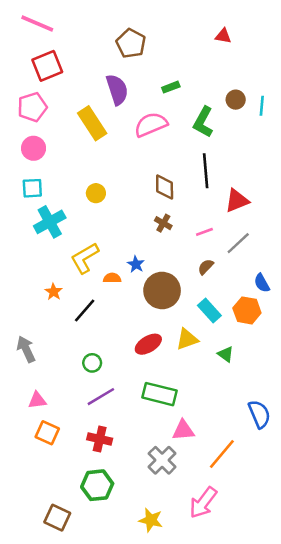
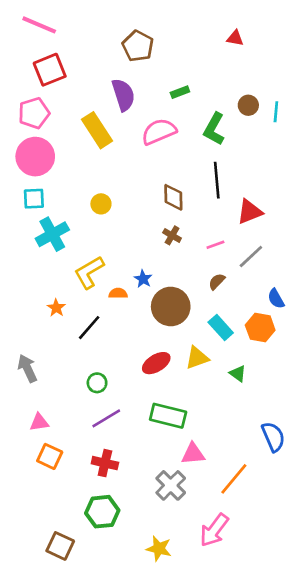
pink circle: (34, 148) -> (35, 157), size x1.5

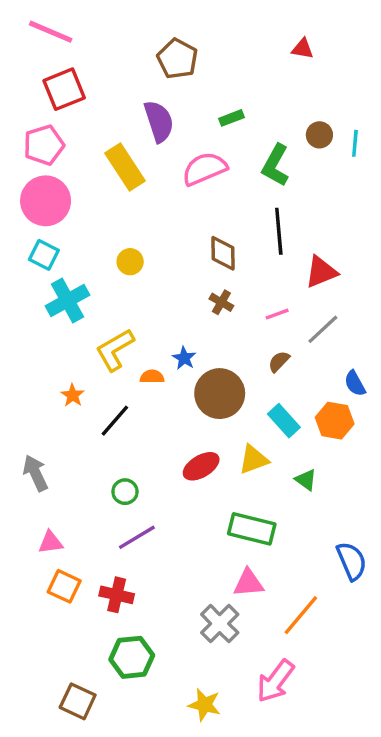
cyan square: (34, 199) -> (44, 255), turned 30
green rectangle: (168, 416) -> (252, 529), moved
red cross: (105, 463) -> (117, 595), moved

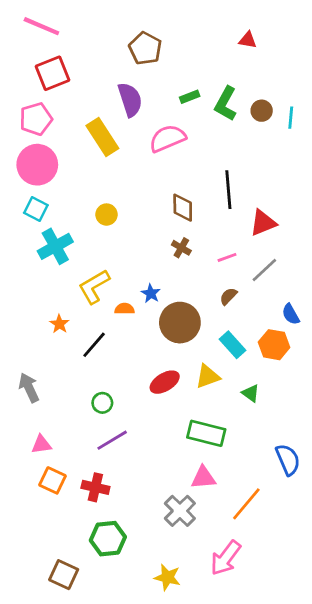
green L-shape: (275, 165) -> (226, 104), moved

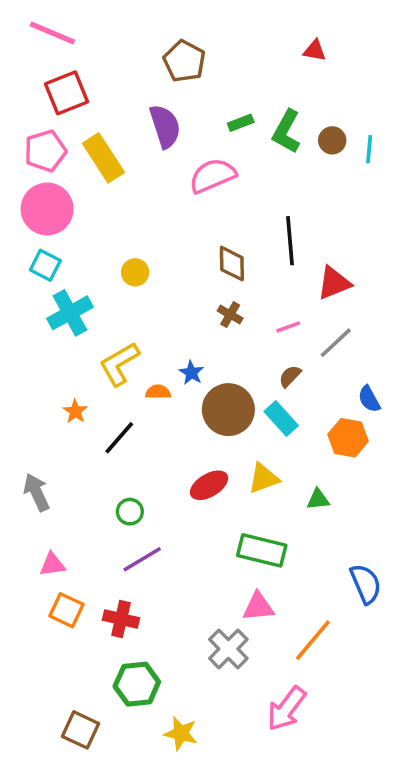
yellow rectangle: (102, 137) -> (103, 158), moved
cyan rectangle: (233, 345) -> (281, 418), moved
green triangle: (251, 393) -> (318, 499), turned -42
yellow star: (167, 577) -> (181, 733), moved

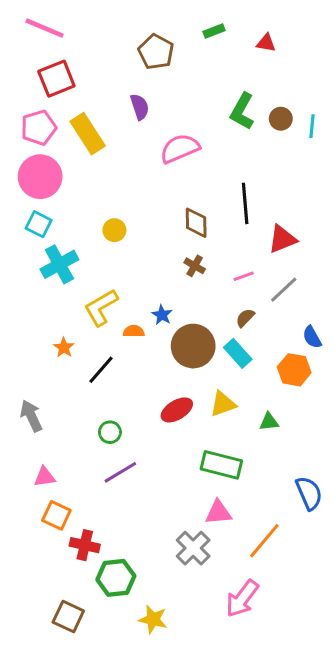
green rectangle: (241, 123) -> (214, 31), moved
purple semicircle: (165, 126) -> (140, 107), size x0.7
red cross: (121, 619) -> (85, 545), moved

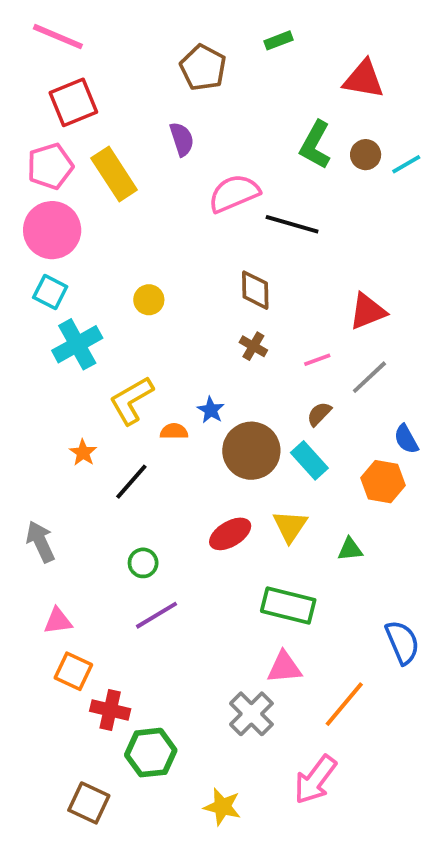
red triangle: (266, 43) -> (364, 79), moved, size x1.6
cyan line: (312, 126) -> (406, 164), turned 55
black line: (245, 203) -> (292, 224), moved, turned -69
yellow triangle: (223, 404) -> (290, 526), turned -36
yellow star: (153, 619) -> (222, 807), moved

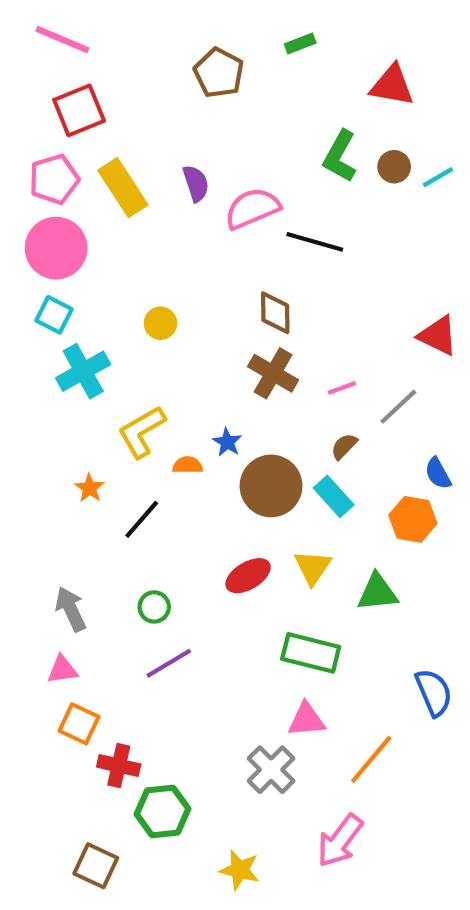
purple semicircle: (182, 139) -> (196, 183), moved
red triangle: (368, 311) -> (438, 336), moved, turned 48
brown cross: (253, 346) -> (273, 373), size x1.6
gray arrow: (40, 542) -> (71, 609), moved
green triangle: (350, 549) -> (377, 592), size x1.5

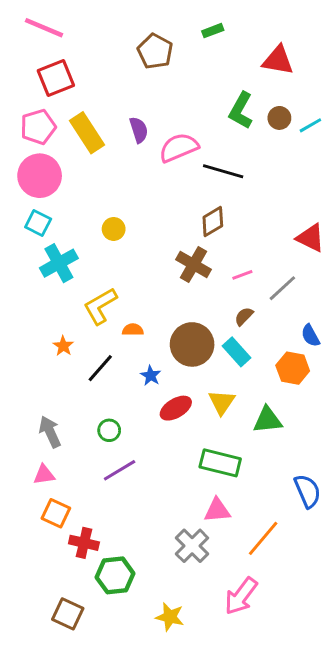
brown diamond: (275, 313) -> (213, 222), moved, turned 60
blue star: (227, 442) -> (151, 376), moved

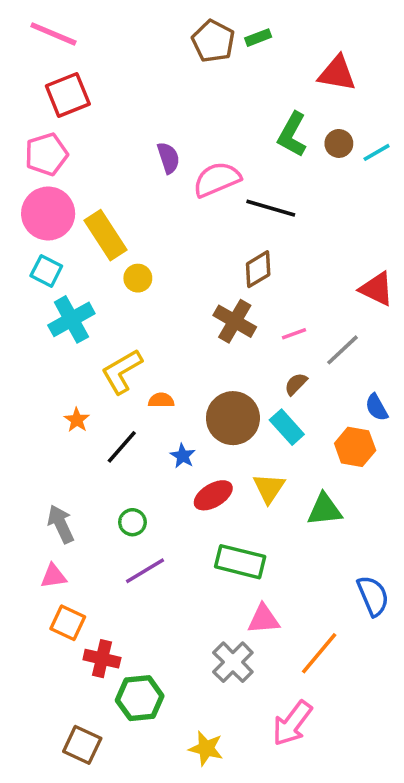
brown pentagon: (155, 51) -> (213, 41), moved
yellow rectangle: (87, 133) -> (106, 235), moved
green rectangle: (220, 463) -> (240, 562), moved

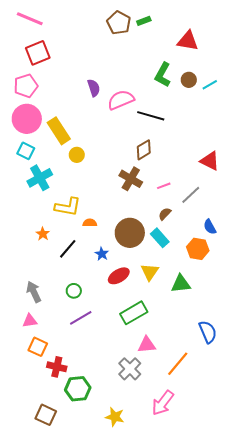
yellow L-shape: (122, 371) -> (68, 207), turned -140
green rectangle: (240, 562) -> (134, 313), turned -44

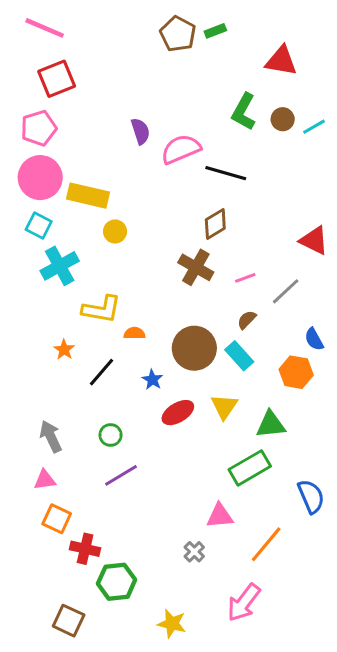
yellow rectangle: (59, 131) -> (88, 196), turned -44
green rectangle: (134, 313) -> (250, 468), moved
gray cross: (130, 369) -> (194, 552), size x0.6

